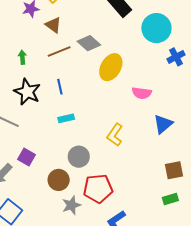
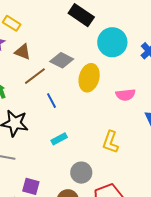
cyan circle: (156, 28) -> (112, 42), moved
blue line: (60, 87) -> (51, 101), moved

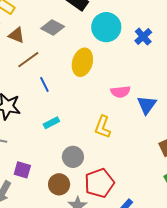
gray diamond: (62, 60) -> (53, 27), moved
pink semicircle: (126, 95) -> (120, 92), moved

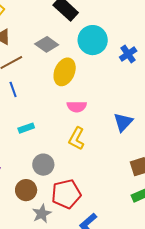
gray diamond: (53, 27) -> (47, 44), moved
blue line: (44, 84) -> (13, 89), moved
pink semicircle: (120, 92) -> (77, 107), moved

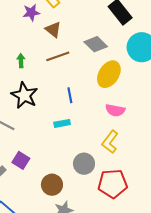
blue line: (13, 89) -> (70, 95), moved
gray circle: (43, 165) -> (84, 164), moved
red pentagon: (66, 194) -> (113, 184), moved

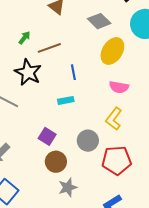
brown line: (58, 56) -> (49, 48), moved
green arrow: (21, 61) -> (24, 38), turned 40
purple square: (21, 160) -> (47, 136), moved

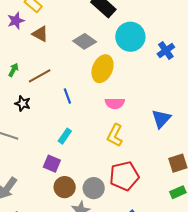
black star: (28, 72) -> (23, 104), size x0.6
cyan rectangle: (66, 100) -> (65, 136), moved, turned -35
gray circle: (88, 141) -> (94, 188), moved

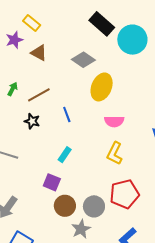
cyan circle: (130, 37) -> (132, 40), moved
black star: (23, 104) -> (32, 121), moved

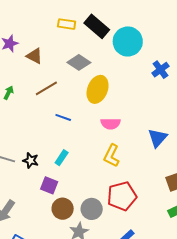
yellow rectangle: (32, 23) -> (67, 24), moved, turned -30
brown line: (39, 95) -> (46, 88), moved
blue line: (67, 115) -> (63, 117), turned -49
black star: (32, 121) -> (31, 160), moved

